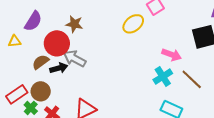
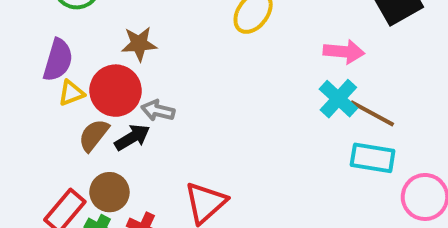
yellow triangle: (15, 41) -> (71, 93), moved
gray arrow: (75, 59) -> (158, 111), size x0.7
brown line: (192, 79) -> (372, 113), moved

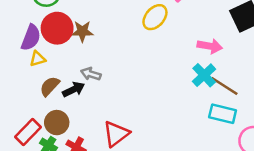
red circle: (115, 91) -> (57, 28), moved

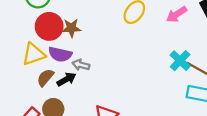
purple semicircle: (31, 38) -> (60, 54), moved, turned 85
pink arrow: (210, 46) -> (177, 14), moved, turned 140
yellow triangle: (38, 59) -> (34, 54), size x1.6

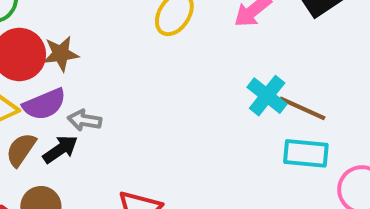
purple semicircle: (60, 54) -> (44, 104), turned -30

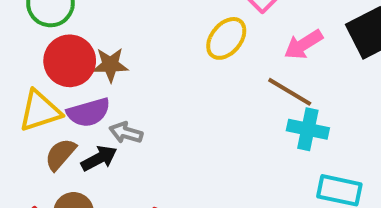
cyan cross: (267, 96) -> (308, 129), turned -33
brown line: (302, 108) -> (290, 92), moved

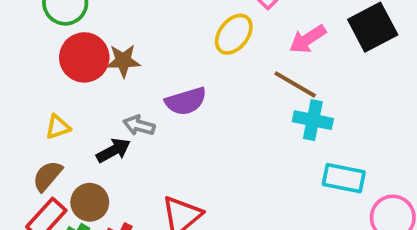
yellow triangle: (40, 111) -> (58, 127), moved, size x0.6
purple semicircle: (89, 112) -> (186, 101), moved
brown semicircle: (60, 154) -> (47, 176), moved

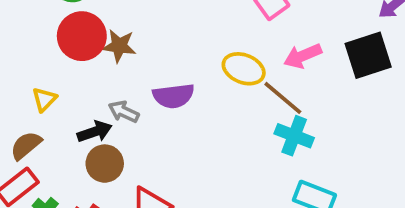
yellow ellipse: (234, 34) -> (244, 69), moved, turned 63
yellow triangle: (58, 127) -> (44, 99), turned -36
brown circle: (90, 202) -> (105, 164), moved

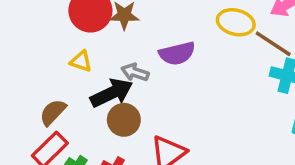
yellow triangle: (44, 99) -> (81, 61), moved, turned -50
black arrow: (95, 132) -> (112, 93), size x1.4

